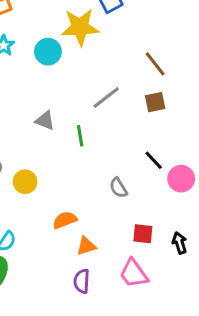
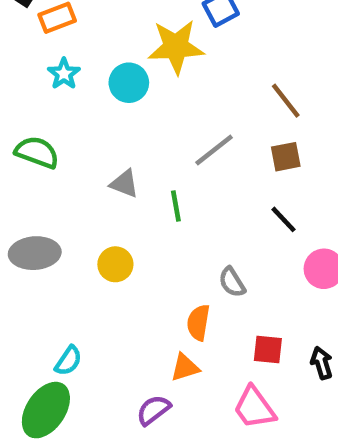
black line: (154, 160) -> (284, 219), moved
yellow circle: (25, 182) -> (115, 264), moved
orange semicircle: (65, 220) -> (198, 323), moved, turned -60
purple semicircle: (82, 281) -> (154, 410), moved, turned 50

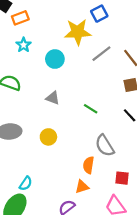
cyan circle: (129, 83) -> (55, 59), moved
gray line: (214, 150) -> (101, 54), moved
green line: (176, 206) -> (91, 109), moved, turned -48
gray semicircle: (232, 282) -> (105, 146), size x1.5

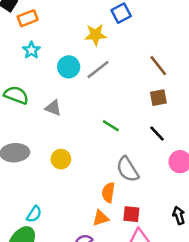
yellow star: (78, 32) -> (96, 35), size x0.7
gray line: (101, 54) -> (98, 69), moved
gray triangle: (53, 98) -> (53, 108), moved
red square: (122, 178) -> (131, 214), moved

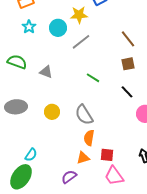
cyan circle: (69, 67) -> (58, 28), moved
green line: (111, 126) -> (93, 78), moved
gray semicircle: (128, 169) -> (84, 115), moved

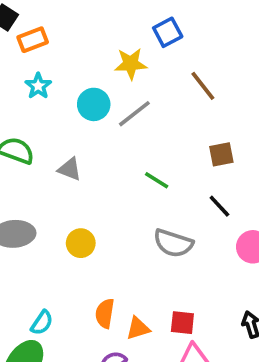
cyan circle: (58, 28) -> (94, 104), moved
brown line: (128, 39) -> (203, 86), moved
gray semicircle: (84, 115) -> (173, 243), moved, turned -40
orange semicircle: (89, 138) -> (105, 313), moved

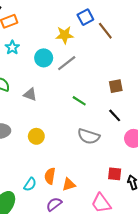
brown line: (203, 86) -> (105, 31), moved
cyan semicircle: (42, 323) -> (30, 184), moved
red square: (182, 323) -> (115, 174), moved

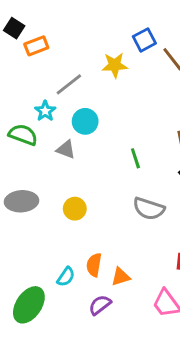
cyan star: (12, 47) -> (45, 111), moved
cyan circle: (44, 58) -> (85, 121), moved
gray line: (67, 63) -> (69, 84), moved
green line: (79, 101) -> (135, 158), turned 40

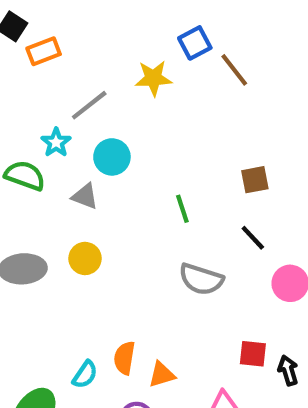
yellow circle: (75, 209) -> (85, 258), moved

